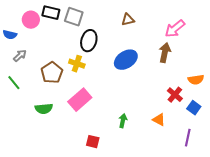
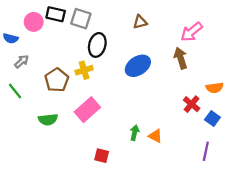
brown arrow: (165, 53) -> (181, 58), turned -30
yellow cross: (77, 64) -> (84, 70), turned -35
orange triangle: (159, 120) -> (155, 136), moved

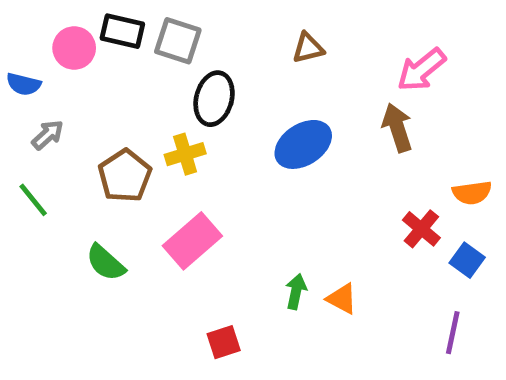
green semicircle: (48, 120) -> (106, 263), turned 48
red square: (102, 156) -> (224, 342), turned -32

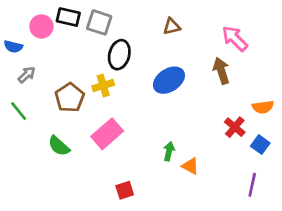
pink arrow: (421, 70) -> (235, 39), turned 84
green arrow: (296, 292) -> (169, 151), moved

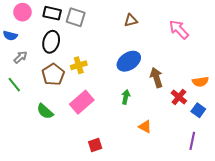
pink circle: (41, 26) -> (22, 12), moved
black ellipse: (119, 55) -> (51, 42), moved
brown arrow: (221, 71) -> (156, 78), moved
green arrow: (169, 151) -> (126, 97), moved

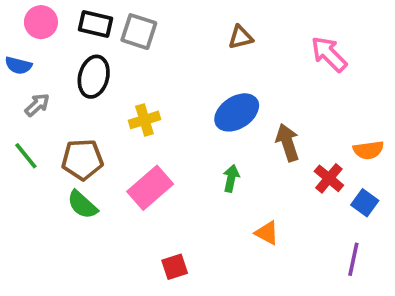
brown pentagon: (53, 74) -> (82, 159), moved, turned 30

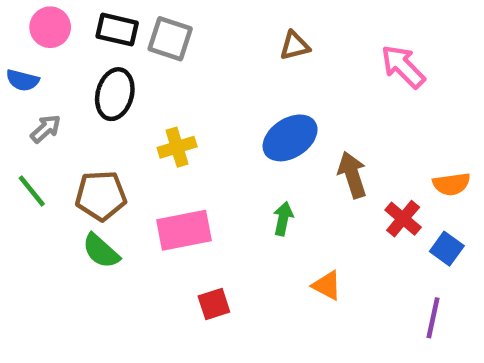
pink rectangle: (150, 188) -> (184, 230), turned 30
red square: (175, 267) -> (214, 304), moved

